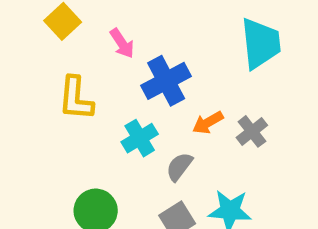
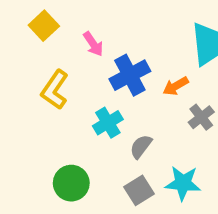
yellow L-shape: (76, 98) -> (55, 90), turned 30
orange arrow: (208, 123) -> (176, 86), moved

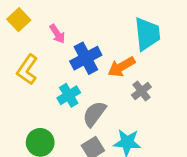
orange arrow: (176, 86) -> (121, 67), size x1.4
gray semicircle: (141, 146) -> (94, 114), size x1.4

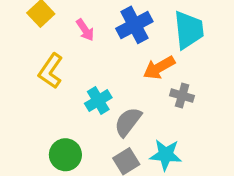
blue cross: (86, 58) -> (134, 25), moved
gray cross: (141, 91) -> (182, 96), turned -36

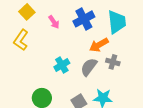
yellow L-shape: (51, 71) -> (21, 40), moved
gray semicircle: (128, 122) -> (89, 67), moved

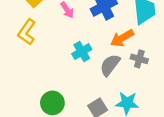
cyan cross: (62, 65) -> (82, 52), moved

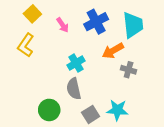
gray semicircle: (110, 65) -> (74, 89), moved, turned -50

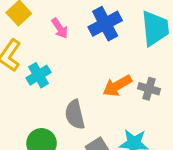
orange arrow: (113, 51) -> (117, 86), moved
cyan cross: (76, 63) -> (38, 75), moved

